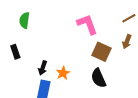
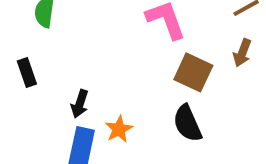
orange star: (63, 73) -> (119, 129), moved

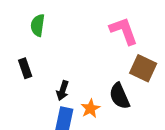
black semicircle: (187, 123) -> (120, 96), moved

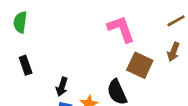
green semicircle: (38, 25) -> (20, 22), moved

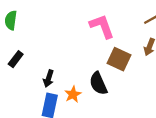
black rectangle: (26, 65) -> (16, 59), turned 56

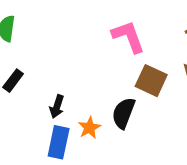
black semicircle: (98, 83) -> (124, 113), turned 45

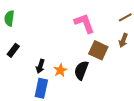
orange star: (89, 128) -> (60, 70), moved

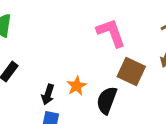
orange star: (60, 70) -> (77, 86), moved

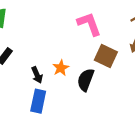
black arrow: (48, 95) -> (37, 75), turned -42

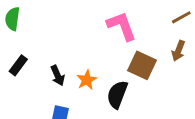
black arrow: (37, 75) -> (58, 76), moved

